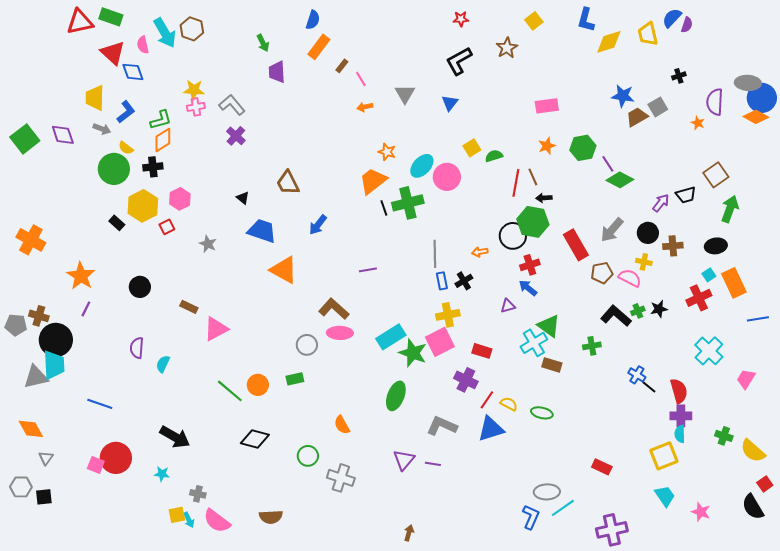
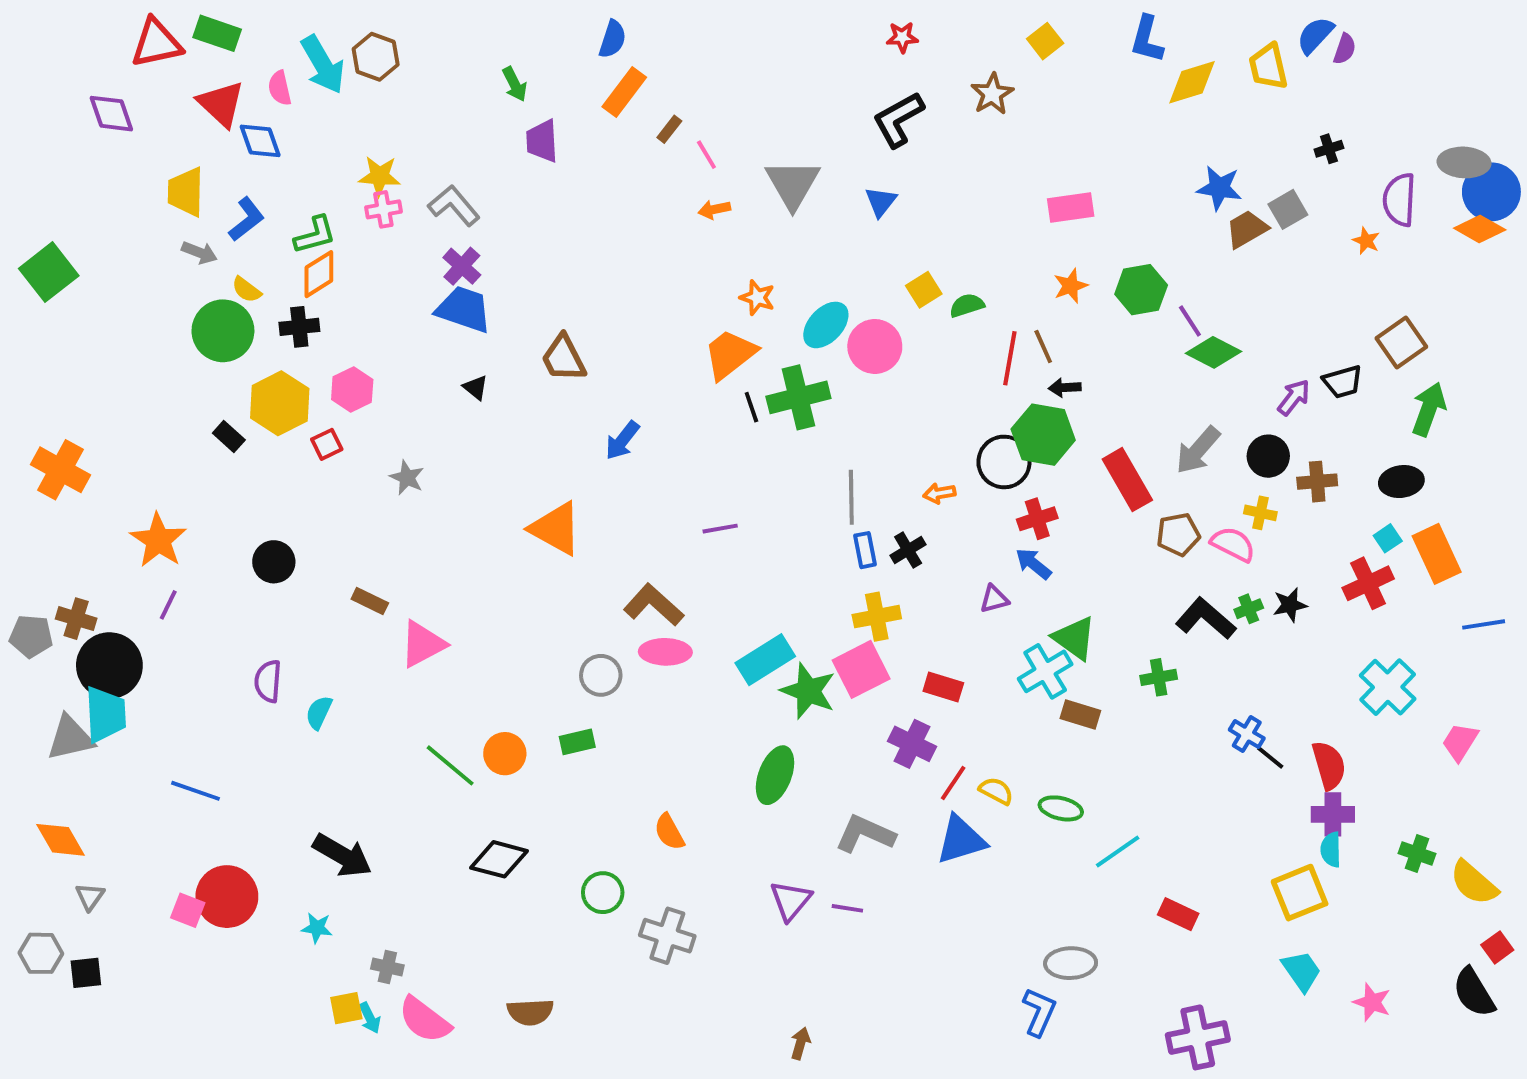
gray triangle: (405, 94) -> (793, 184), size x1.4
purple diamond: (63, 135) -> (111, 114), moved
blue trapezoid: (262, 231) -> (464, 309), moved
cyan line: (563, 508) -> (1118, 852), moved

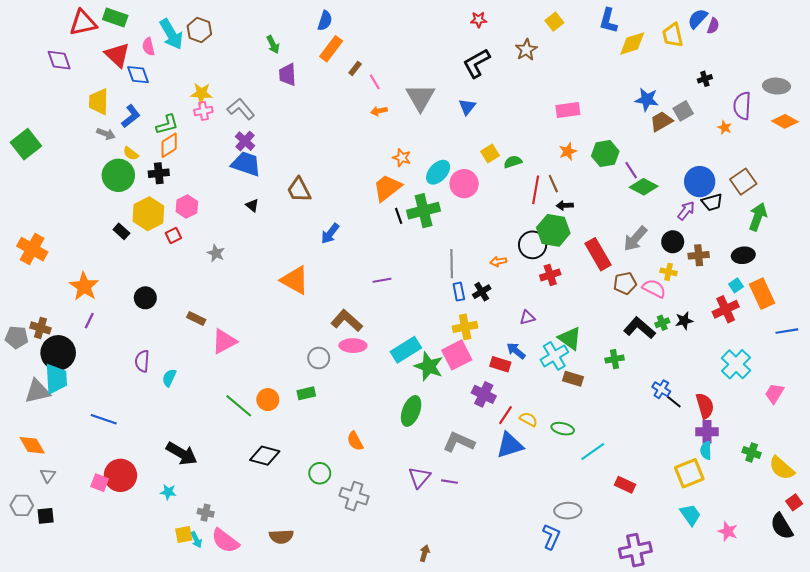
blue circle: (1491, 192) -> (700, 182), moved
blue arrow: (1033, 564) -> (516, 351), moved

